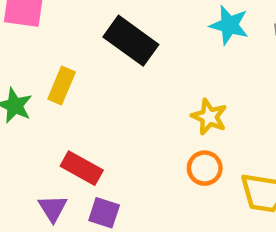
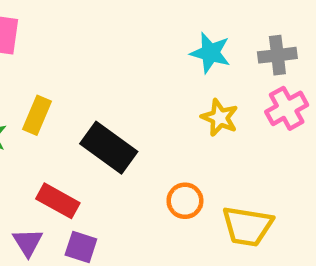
black rectangle: (131, 41) -> (109, 148), moved
yellow star: (209, 117) -> (220, 118), moved

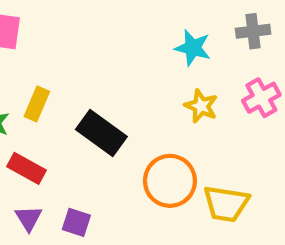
gray cross: (277, 55) -> (253, 31), moved
red rectangle: (58, 201) -> (26, 168), moved
orange circle: (185, 201) -> (170, 181), size x1.6

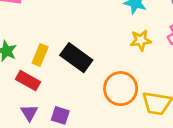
yellow rectangle: (37, 104) -> (40, 55), moved
yellow star: (201, 106) -> (141, 40), turned -30

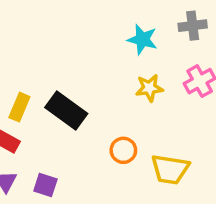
orange circle: (121, 89) -> (123, 150), size x0.6

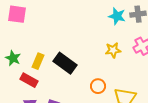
cyan star: (142, 39) -> (117, 16), moved

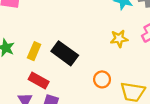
red rectangle: (29, 80) -> (39, 81), moved

